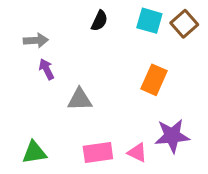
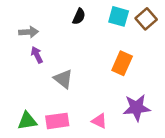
gray triangle: (80, 99) -> (63, 79), turned 40
pink rectangle: (98, 152) -> (57, 121), moved
pink triangle: (137, 152) -> (99, 121), moved

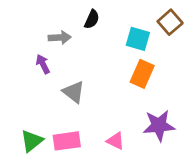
cyan square: (119, 16) -> (138, 39), moved
gray arrow: (28, 32) -> (60, 38), moved
green triangle: (27, 121) -> (32, 141), turned -30

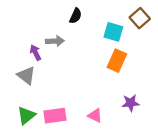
gray arrow: (60, 38) -> (55, 41), moved
gray triangle: (74, 92) -> (26, 75), moved
purple star: (159, 126) -> (131, 103), size x0.7

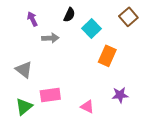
cyan square: (113, 32) -> (92, 29), moved, turned 30
purple arrow: (35, 53) -> (32, 19), moved
pink rectangle: (55, 116) -> (50, 95), moved

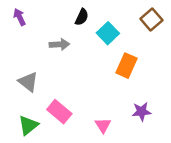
purple arrow: (32, 19) -> (20, 17), moved
pink rectangle: (50, 95) -> (59, 112), turned 48
pink triangle: (87, 107) -> (103, 125), turned 32

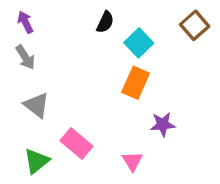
gray arrow: (59, 44) -> (25, 57), moved, turned 60
orange rectangle: (127, 66) -> (136, 83), moved
purple star: (141, 112) -> (163, 124), moved

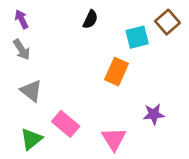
cyan square: (139, 43) -> (137, 37), moved, turned 30
purple star: (163, 124) -> (154, 114), moved
pink triangle: (132, 161) -> (114, 139), size x1.4

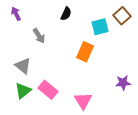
gray arrow: (22, 50) -> (39, 36), moved
purple star: (154, 114) -> (123, 83), moved
green triangle: (31, 139) -> (23, 91), moved

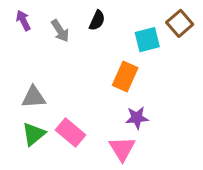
gray arrow: (39, 36) -> (60, 31), moved
gray triangle: (23, 66) -> (34, 97), turned -42
purple star: (123, 83) -> (137, 118), moved

